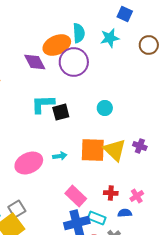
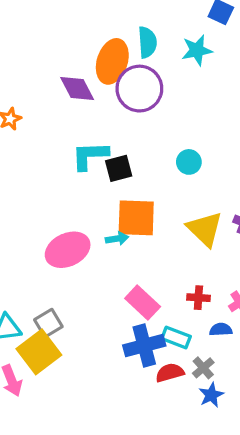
orange ellipse: (57, 45) -> (112, 61), turned -48
orange square: (93, 150) -> (136, 218), moved

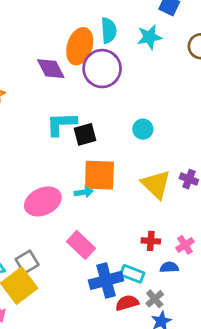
pink rectangle: (143, 302) -> (81, 245), moved

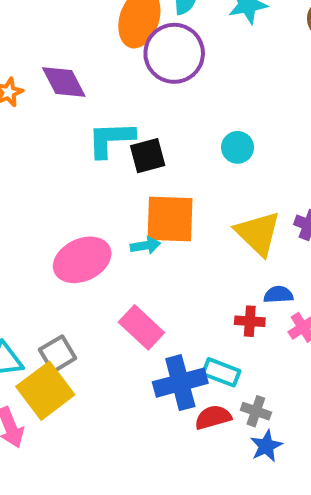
purple diamond: (51, 69) -> (64, 82), moved
blue semicircle: (169, 267) -> (278, 295), moved
gray cross: (155, 299) -> (256, 411), turned -30

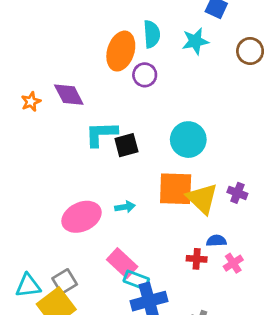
purple circle: (174, 53) -> (145, 75), size x0.6
cyan circle: (238, 147) -> (188, 140), size x1.6
orange square: (170, 219) -> (176, 189), moved
cyan rectangle: (221, 372) -> (136, 280), moved

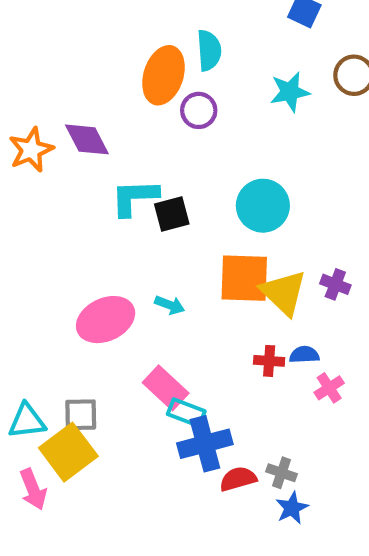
cyan star: (195, 41) -> (290, 92), moved
orange star: (31, 102) -> (31, 150), size x1.5
cyan arrow: (125, 207) -> (170, 305), turned 30
red cross: (197, 259) -> (269, 361), moved
gray square: (65, 281) -> (81, 415), turned 30

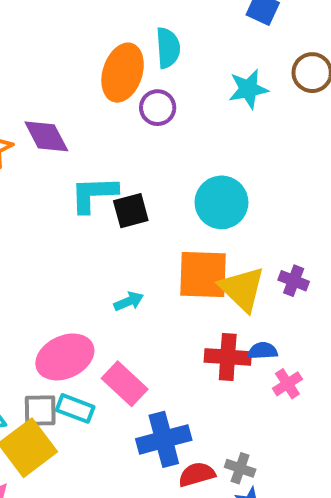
cyan arrow: (170, 305) -> (129, 301), turned -44
pink ellipse: (106, 320) -> (65, 357), moved
red cross: (269, 361) -> (228, 357), size x1.5
cyan rectangle: (186, 413) -> (75, 408), moved

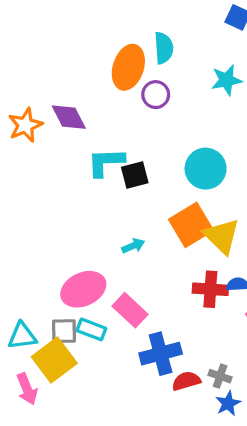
orange square: (203, 275) -> (191, 225), turned -33

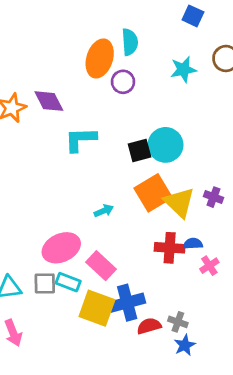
black square: (135, 175) -> (139, 150), moved
yellow square: (54, 360) -> (97, 308), moved, turned -33

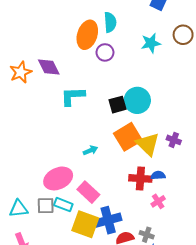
pink cross: (209, 266) -> (158, 201), moved

